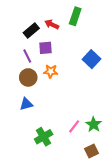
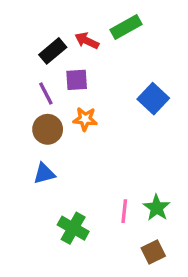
green rectangle: (75, 16) -> (126, 27), turned 42
pink line: (74, 126) -> (124, 211), turned -32
green cross: (44, 137) -> (73, 228), turned -30

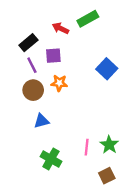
black rectangle: (53, 51) -> (28, 43), moved
blue triangle: (44, 174) -> (41, 121), moved

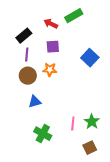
purple square: (53, 56) -> (53, 47), moved
purple line: (32, 65) -> (27, 55), turned 32

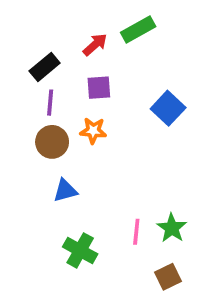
red arrow: (51, 24) -> (95, 45), turned 112

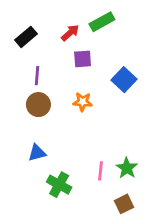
black rectangle: (45, 67) -> (26, 37), moved
purple square: (99, 88) -> (83, 59), moved
orange star: (93, 131) -> (83, 102), moved
blue triangle: (65, 191) -> (37, 153), moved

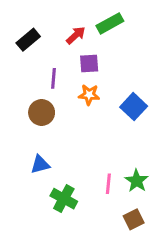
purple line: (37, 76) -> (53, 78), moved
blue square: (124, 80) -> (134, 107), moved
orange star: (83, 102) -> (89, 95), moved

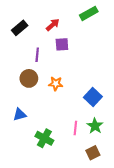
green rectangle: (110, 23) -> (89, 13), moved
orange star: (89, 95) -> (56, 84), moved
blue square: (134, 107) -> (93, 97), moved
blue triangle: (40, 164) -> (20, 115), moved

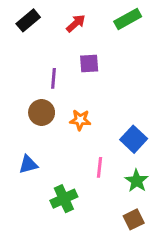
red arrow: (53, 25) -> (76, 23), moved
black rectangle: (20, 28) -> (28, 20), moved
pink line: (75, 128) -> (99, 167), moved
green cross: (44, 138) -> (64, 199), turned 36

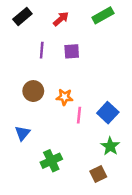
purple line: (53, 78) -> (42, 50), moved
blue triangle: (28, 164) -> (22, 133), turned -35
pink line: (99, 167) -> (79, 115), moved
brown square: (134, 219) -> (98, 174), moved

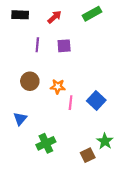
black rectangle: (22, 17) -> (20, 15), turned 42
green star: (110, 146) -> (105, 141), moved

